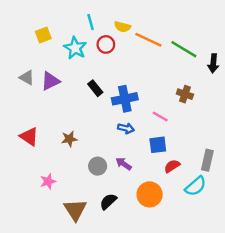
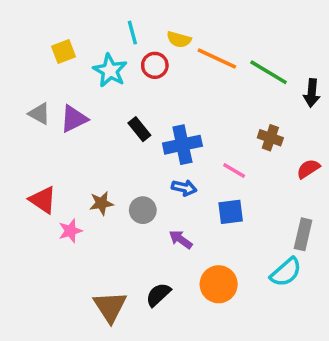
gray circle: (98, 166) -> (143, 210), moved
red semicircle: (172, 166) -> (308, 169), moved
pink star: (48, 181) -> (70, 231), moved

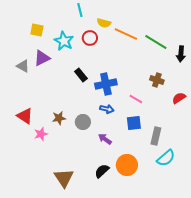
cyan line: (132, 33) -> (80, 10), moved
yellow square: (63, 52) -> (37, 30), turned 32
purple triangle: (74, 119) -> (42, 58), moved
gray rectangle: (303, 234) -> (156, 136), moved
black semicircle: (158, 295) -> (102, 171), moved

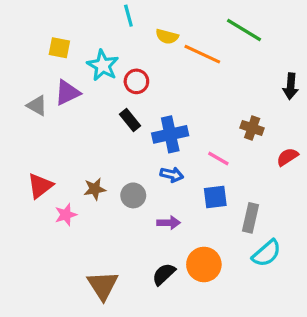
red circle: (90, 38) -> (136, 81), moved
green line: (156, 42) -> (244, 30), moved
red triangle: (25, 116) -> (40, 186), turned 48
purple arrow: (105, 139) -> (169, 223), turned 144

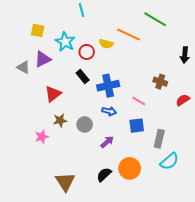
yellow semicircle: (167, 36) -> (106, 44), moved
red triangle: (40, 186) -> (53, 94), moved
purple arrow: (169, 223) -> (107, 142), turned -40

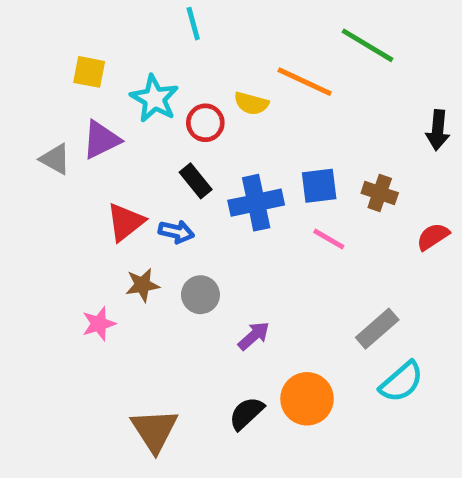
blue arrow: (109, 111) -> (176, 232), moved
blue square: (137, 126) -> (319, 186), moved
gray rectangle: (159, 139) -> (377, 329), turned 36

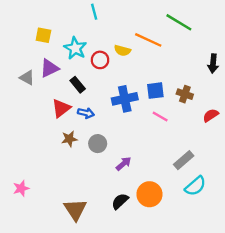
black rectangle: (196, 181) -> (78, 85), moved
pink star: (99, 324) -> (21, 188), moved

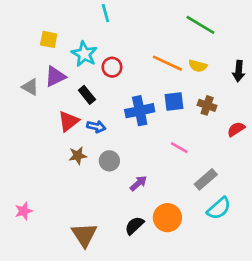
orange line: (148, 40) -> (167, 63), moved
yellow semicircle: (122, 51) -> (198, 66), moved
pink line: (160, 116) -> (179, 148), moved

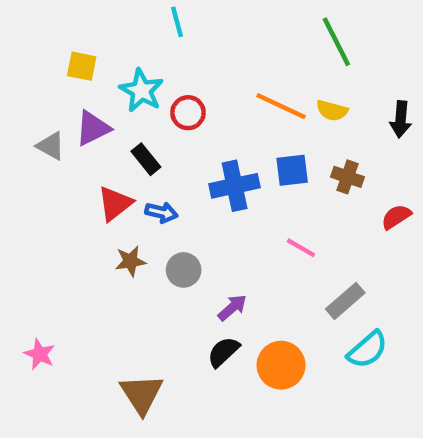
green line: (200, 25) -> (336, 42), turned 32
pink star: (24, 211) -> (40, 354), turned -30
black semicircle: (134, 226) -> (223, 352), moved

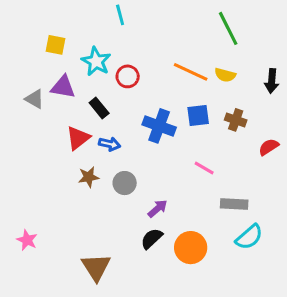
purple triangle: (93, 128) -> (63, 87), turned 36
blue cross: (235, 186) -> (159, 126), turned 32
gray rectangle: (345, 301) -> (234, 204), turned 44

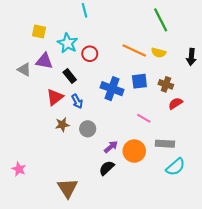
blue arrow: (110, 144) -> (77, 101), turned 48
red semicircle: (269, 147) -> (175, 103), moved
orange circle: (191, 248) -> (134, 151), moved

